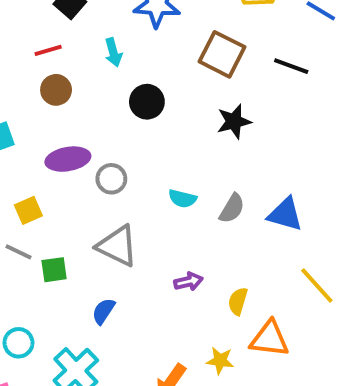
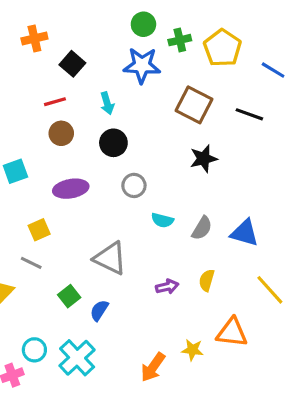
black circle: (147, 102) -> (113, 143), moved
gray circle: (111, 179) -> (134, 185), moved
green square: (54, 270) -> (69, 296), moved, turned -30
yellow semicircle: (238, 301) -> (207, 280), moved
cyan circle: (19, 343) -> (34, 350), moved

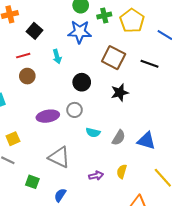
black circle: (113, 143) -> (82, 82), moved
purple ellipse: (71, 189) -> (48, 116), moved
green square: (69, 296) -> (32, 182), turned -32
blue semicircle: (99, 310) -> (60, 195), moved

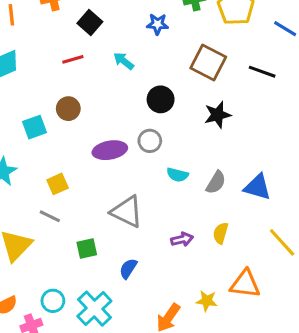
blue star: (80, 32) -> (157, 24), size x0.6
cyan arrow: (57, 57) -> (124, 61), turned 144
brown circle: (27, 76) -> (68, 109), moved
green square: (32, 182) -> (87, 249), turned -32

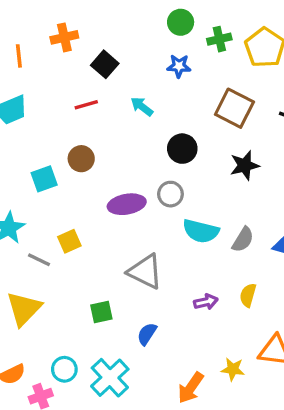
cyan semicircle: (177, 175) -> (201, 231), size x1.5
gray line: (50, 216) -> (39, 260), moved

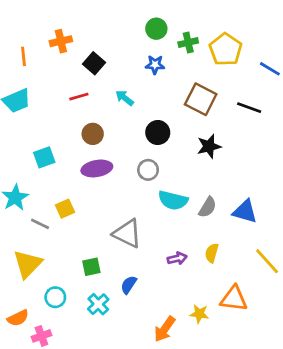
brown circle: (81, 159) -> (93, 134), moved
purple ellipse: (127, 204) -> (97, 168), moved
cyan circle: (64, 369) -> (55, 297), moved
cyan cross: (110, 378) -> (98, 304), moved, size x0.7

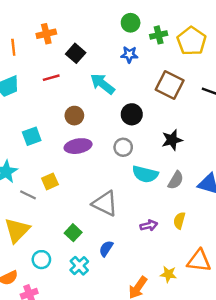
red line: (79, 97) -> (51, 78), moved
cyan arrow: (125, 98) -> (102, 84), size x1.5
black star: (209, 146) -> (172, 140), moved
green square: (91, 267) -> (73, 233), turned -35

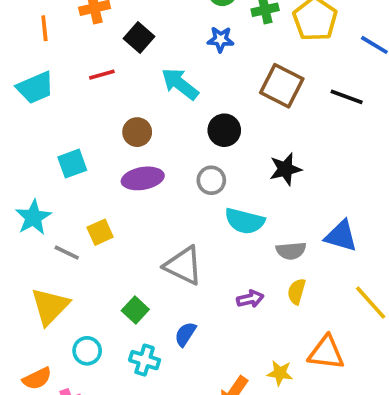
gray semicircle: (176, 180) -> (291, 251), moved, turned 54
cyan cross: (79, 266) -> (145, 360), turned -30

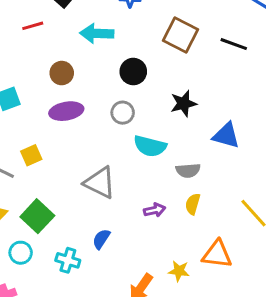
cyan arrow: (180, 84) -> (97, 33), turned -36
blue triangle: (341, 236) -> (226, 135), moved
green square: (135, 310) -> (37, 216), moved, size x1.5

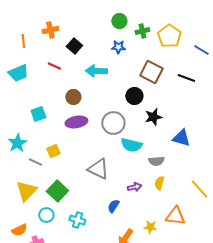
red line: (33, 26) -> (54, 66), turned 40
black circle: (133, 72) -> (134, 96), moved
gray circle: (123, 113) -> (113, 123), size x1.5
blue semicircle: (101, 239) -> (113, 206), moved

